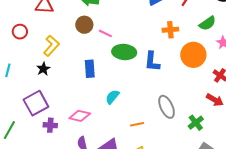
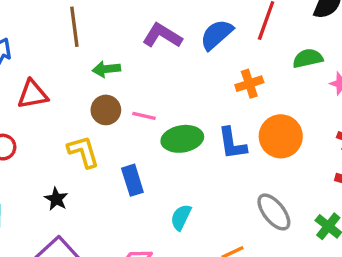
green semicircle: (207, 23) -> (308, 58), turned -144
yellow L-shape: (51, 46) -> (83, 152), moved, turned -45
orange circle: (193, 55) -> (281, 136), moved

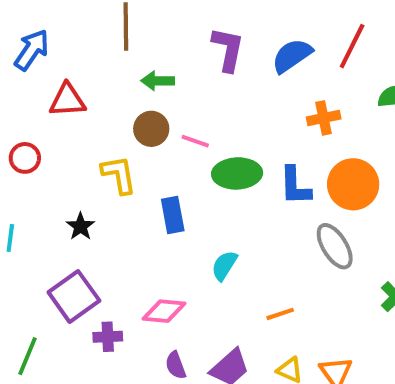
purple L-shape: (162, 36) -> (228, 49), turned 63
gray ellipse: (274, 212) -> (335, 246), moved

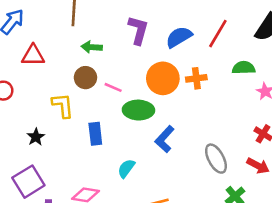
orange circle: (353, 184) -> (163, 78), moved
blue L-shape: (295, 186) -> (165, 139), moved, turned 40
gray ellipse: (335, 246) -> (216, 159), moved

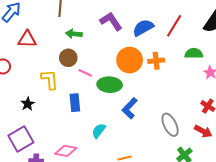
purple L-shape: (138, 30) -> (111, 21), turned -50
pink line: (113, 87) -> (85, 73), moved

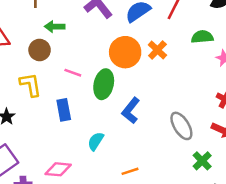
brown circle: (68, 58) -> (40, 50), moved
orange cross: (156, 61) -> (157, 50), turned -35
green ellipse: (110, 85) -> (104, 84), turned -75

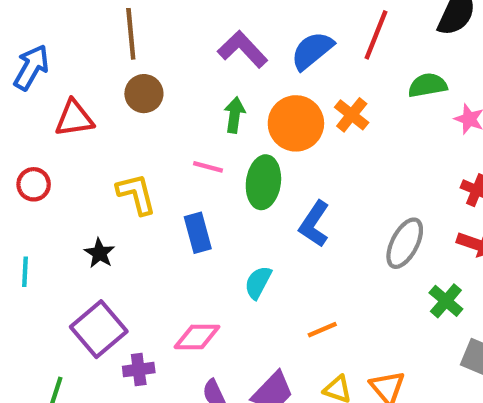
green arrow: (55, 27) -> (235, 115), moved, turned 102
brown circle: (40, 50) -> (144, 94), moved
gray ellipse: (181, 126) -> (405, 243), turned 64

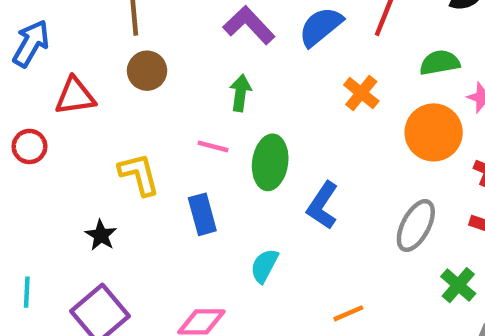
orange circle: (296, 123) -> (434, 132), moved
red circle: (34, 184) -> (29, 146), moved
cyan line: (25, 272) -> (27, 292), moved
orange line: (322, 330) -> (348, 313), moved

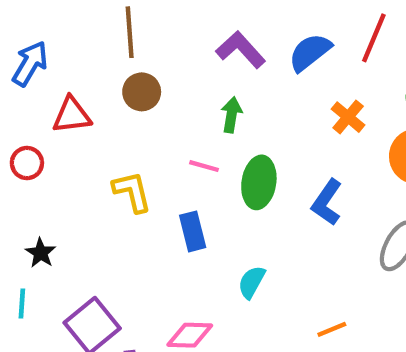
blue L-shape: (323, 206) -> (327, 202), moved
black star: (101, 235) -> (41, 253), moved

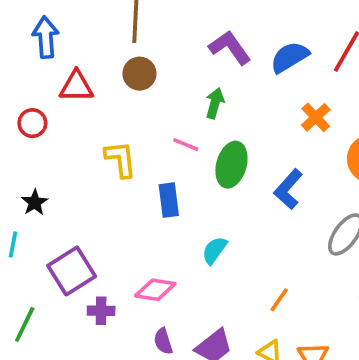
blue arrow: (30, 64) -> (46, 37), turned -42
orange line: (332, 329) -> (279, 300), turned -40

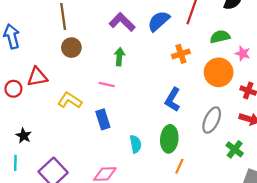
red triangle: (76, 86) -> (37, 77), moved
orange cross: (316, 117) -> (181, 54), turned 36
yellow L-shape: (121, 159) -> (70, 100), turned -40
green ellipse: (231, 165) -> (169, 139), moved
cyan semicircle: (214, 250) -> (136, 144), turned 144

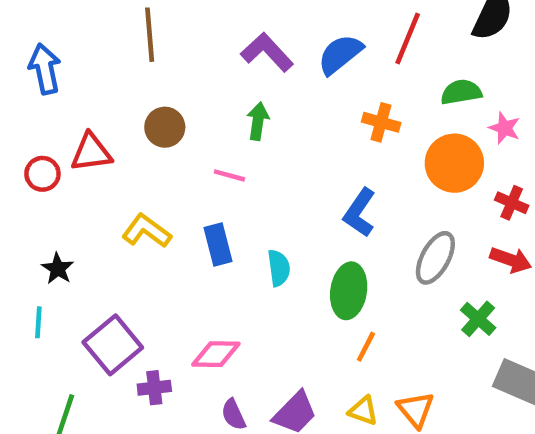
brown circle: (71, 48) -> (165, 127), moved
orange cross: (181, 54) -> (381, 122), turned 30
yellow L-shape: (70, 100) -> (146, 231), moved
cyan semicircle: (136, 144) -> (279, 268), moved

